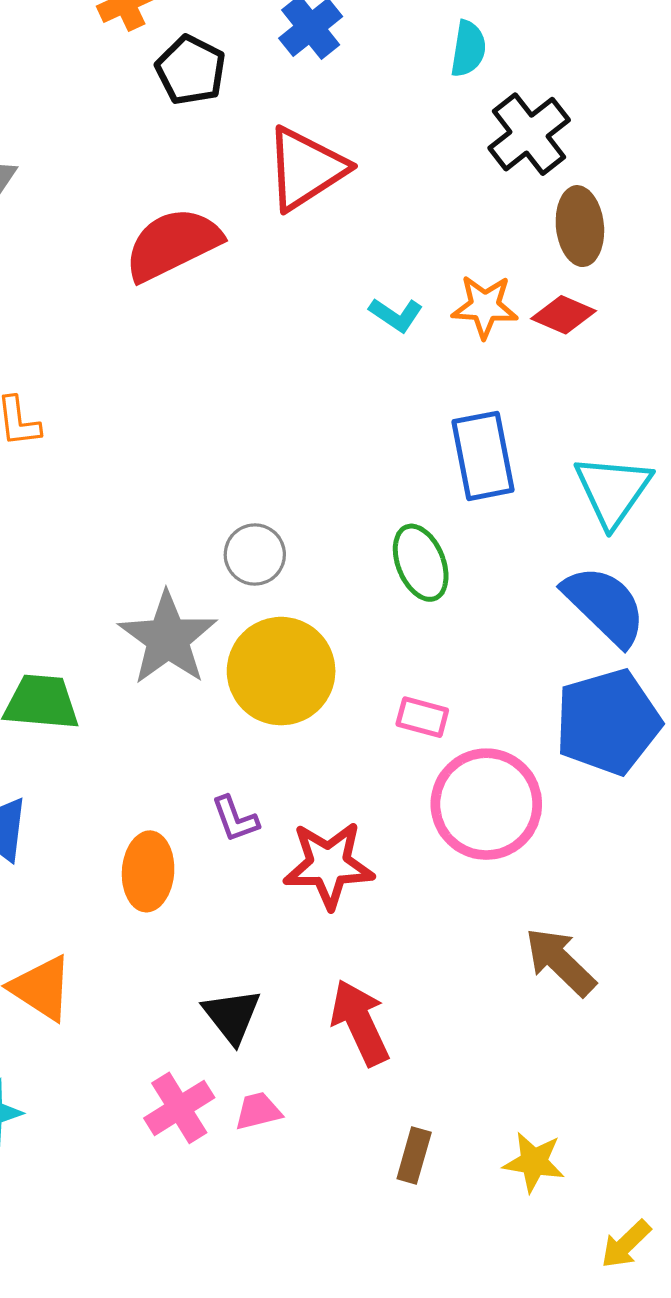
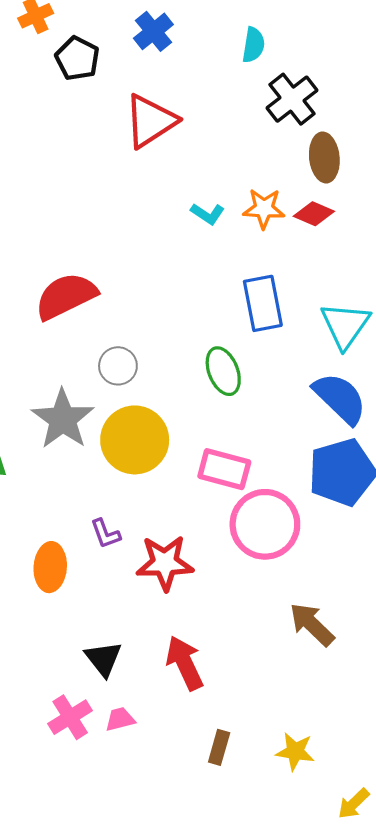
red semicircle: (173, 244) -> (66, 296), moved
pink rectangle: (422, 717) -> (224, 469), size x1.6

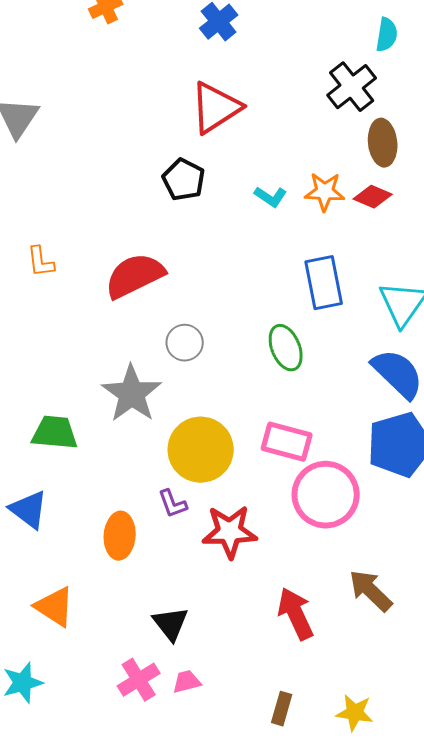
cyan semicircle: (253, 45) -> (387, 35), moved
black pentagon: (77, 58) -> (184, 180), moved
yellow circle: (135, 440) -> (201, 450), moved
red arrow: (185, 663) -> (296, 614), moved

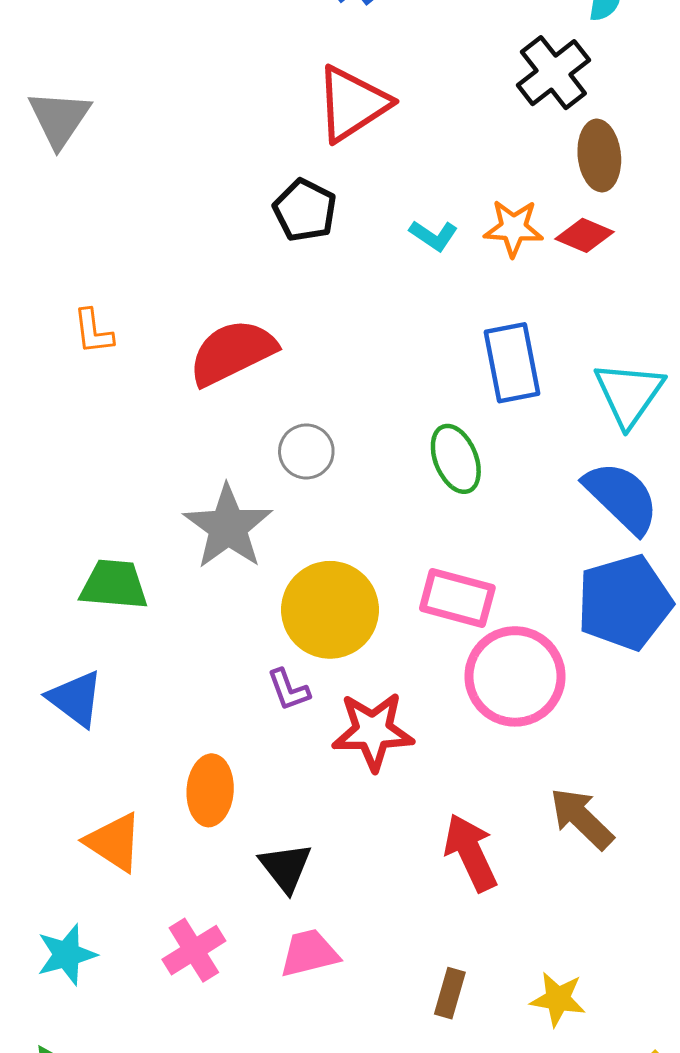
orange ellipse: (120, 536) -> (210, 790), moved
pink cross: (139, 680) -> (194, 950), moved
pink trapezoid: (187, 682) -> (309, 953), size x1.4

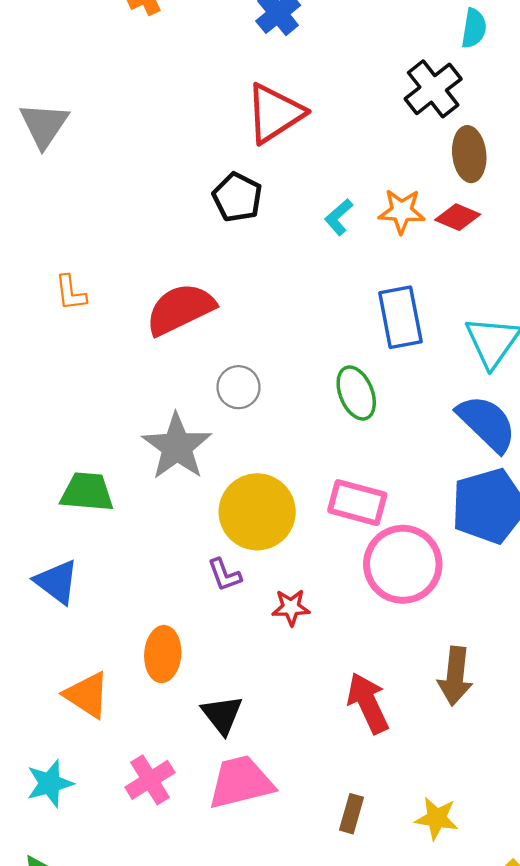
cyan L-shape: (434, 235) -> (339, 217), turned 105
red star: (373, 731) -> (291, 607), size x0.6
brown arrow: (582, 818) -> (455, 676), turned -128
pink trapezoid: (309, 953) -> (241, 782), size x1.4

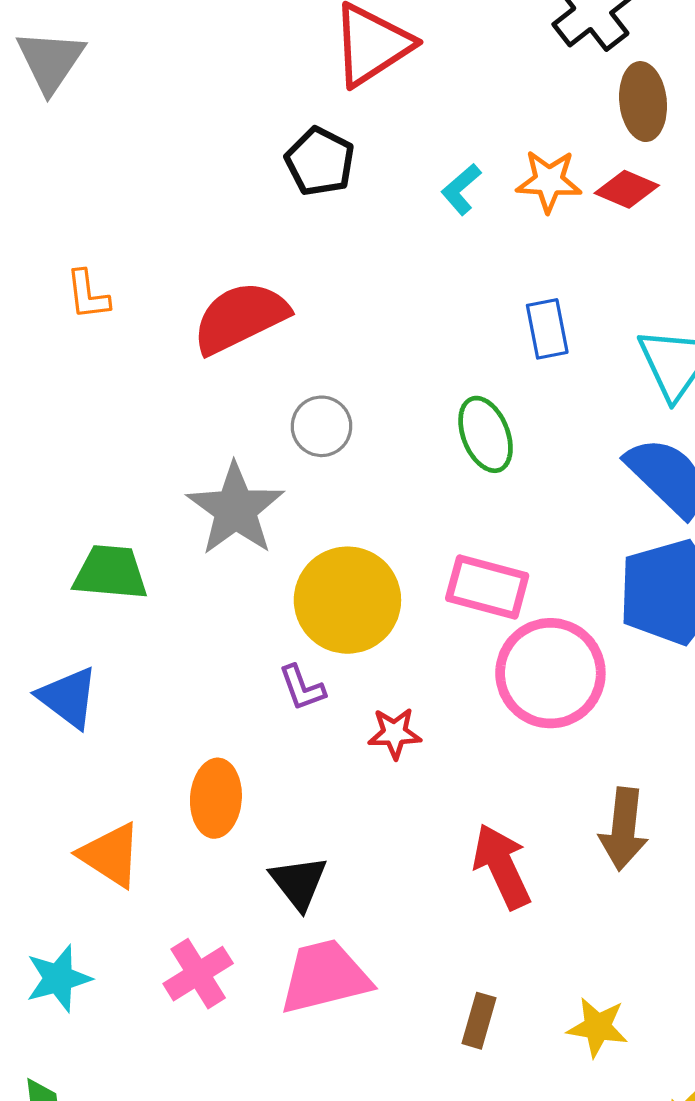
blue rectangle: (400, 317) -> (547, 329), size x0.7

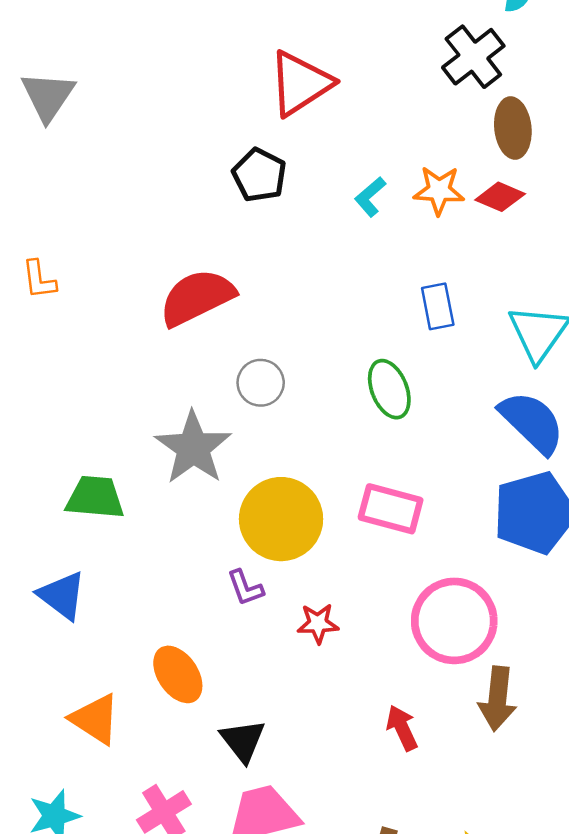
orange L-shape: (88, 295) -> (39, 280), moved
pink circle: (550, 673) -> (454, 621), moved
orange ellipse: (216, 798) -> (178, 674), turned -38
red arrow: (502, 866) -> (402, 728), size x0.7

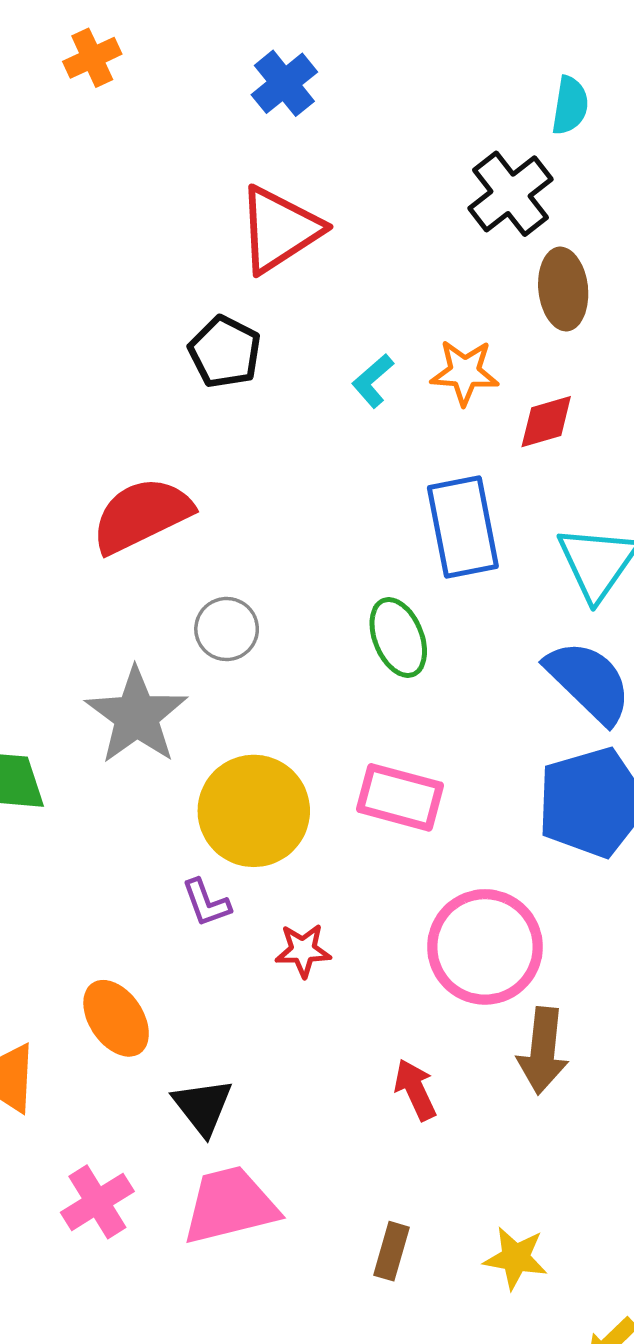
red diamond: (500, 197) -> (546, 422), moved, turned -39
blue rectangle: (438, 306) -> (463, 527), size x1.6

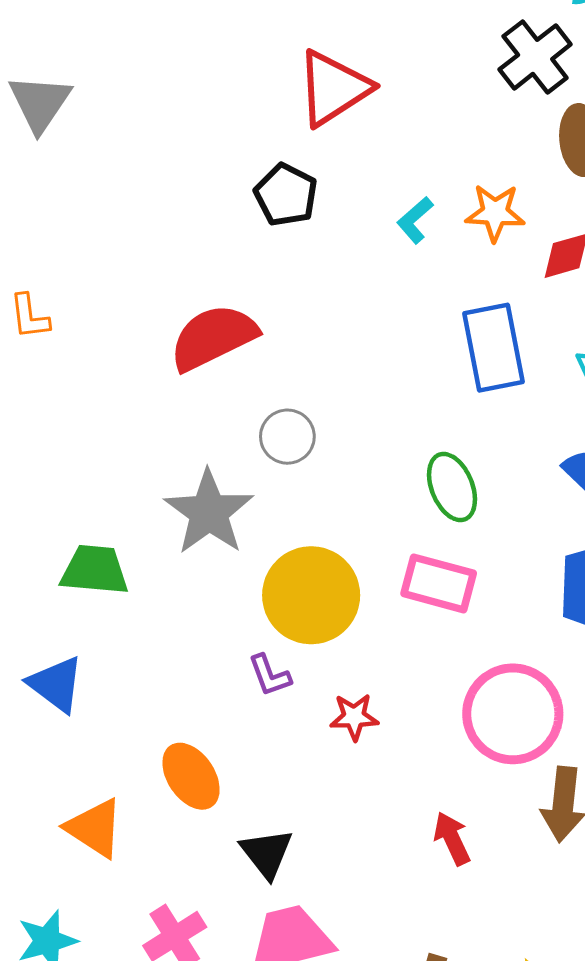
green ellipse: (398, 638) -> (452, 487), moved

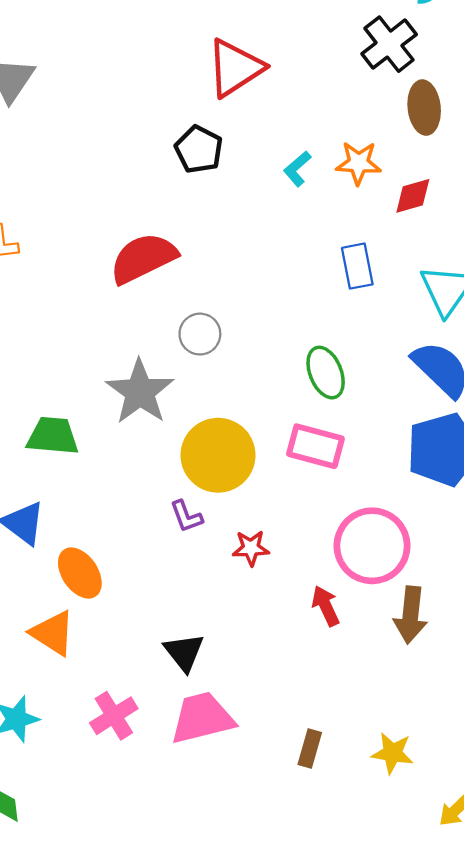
blue rectangle: (494, 348) -> (357, 266), size x0.7
orange ellipse: (191, 776) -> (80, 573), moved
red arrow: (452, 838) -> (326, 606), moved

